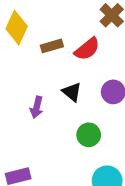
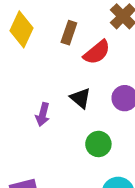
brown rectangle: (52, 46) -> (69, 33), moved, turned -55

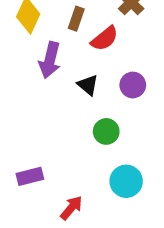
purple arrow: (43, 115) -> (50, 60), moved, size x1.5

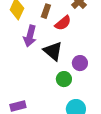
black triangle: (88, 85) -> (53, 51), size x1.5
purple circle: (133, 85) -> (80, 63), moved

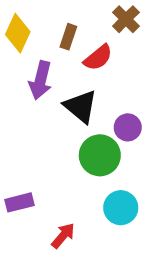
green circle: (64, 79) -> (100, 155), size x1.5

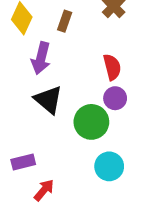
red semicircle: (98, 58) -> (112, 67), moved, turned -65
black triangle: (81, 106) -> (48, 100), moved
red arrow: (63, 236) -> (44, 190), moved

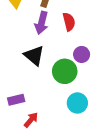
purple arrow: (41, 58) -> (42, 23), moved
red semicircle: (112, 67) -> (69, 22), moved

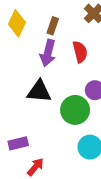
black triangle: (34, 56) -> (39, 91), turned -35

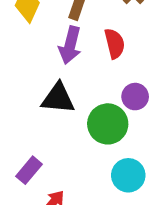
purple rectangle: (18, 143) -> (29, 170), turned -36

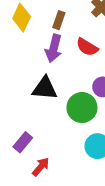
red semicircle: (115, 44) -> (87, 47), turned 135

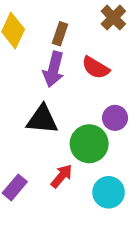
red arrow: (41, 167) -> (62, 176), moved

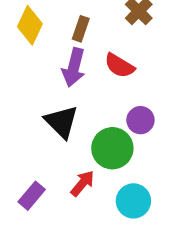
black triangle: (42, 119) -> (61, 122), turned 40

